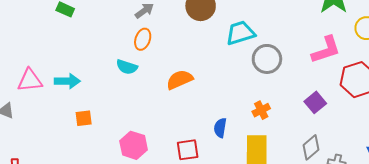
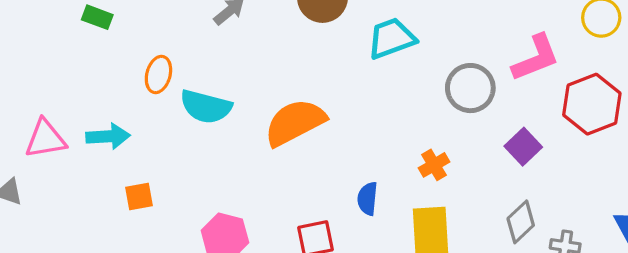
orange ellipse: (143, 39) -> (158, 74), moved
gray circle: (267, 59) -> (470, 88), moved
cyan semicircle: (127, 67) -> (206, 107), size x1.4
orange semicircle: (180, 80) -> (295, 122), size x1.4

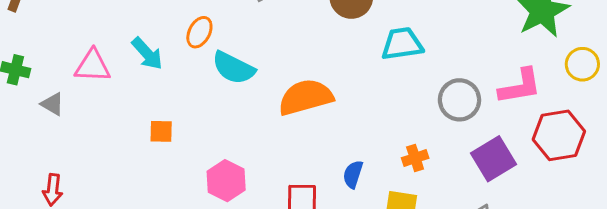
cyan arrow: (108, 136) -> (147, 54), moved, turned 39
purple square: (523, 147) -> (493, 159), size x1.4

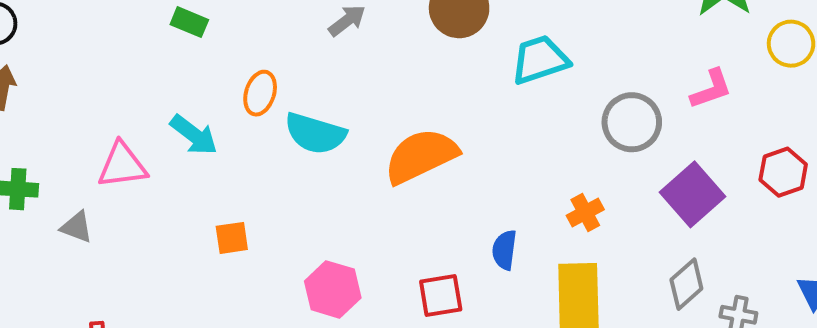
pink L-shape: (520, 86) -> (711, 89), size x0.7
red hexagon: (559, 135) -> (783, 172), moved, size x0.7

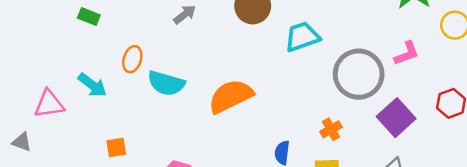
gray circle: (632, 122) -> (359, 74), size x1.4

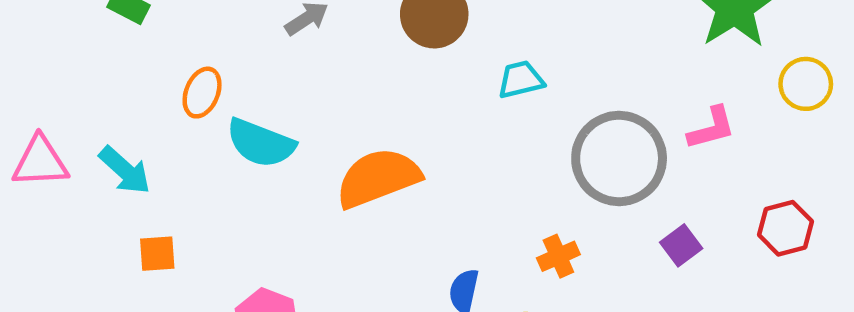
cyan trapezoid: (302, 37) -> (521, 80), size x0.7
cyan arrow: (92, 85) -> (125, 170), moved
purple square: (396, 118) -> (681, 245), size x0.6

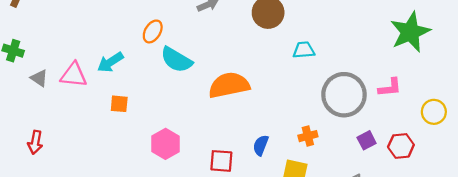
yellow circle: (806, 84) -> (434, 112), moved
pink triangle: (40, 162) -> (74, 75), moved
cyan arrow: (125, 170) -> (110, 62), turned 96
red hexagon: (785, 228) -> (401, 146), moved

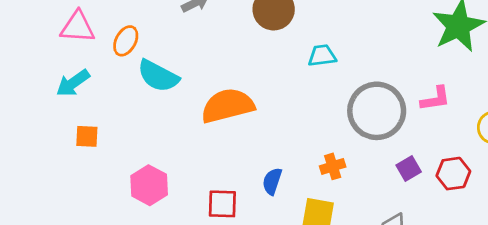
pink triangle: (74, 75) -> (78, 27), moved

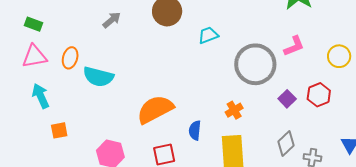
cyan arrow: (73, 83) -> (41, 96), turned 115
orange semicircle: (228, 106) -> (155, 109), moved

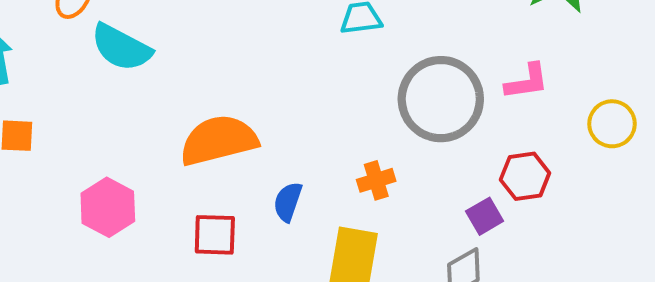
red hexagon: (319, 95) -> (525, 176), moved
purple square: (287, 99) -> (485, 216), moved

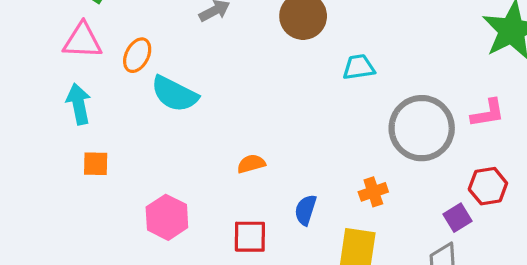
orange semicircle: (219, 140) -> (251, 164), size x0.5

